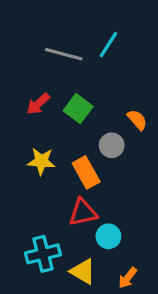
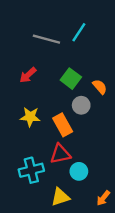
green square: (78, 109) -> (71, 79), moved
cyan cross: (43, 254) -> (31, 170), moved
yellow triangle: (83, 271) -> (60, 197), turned -48
orange arrow: (128, 278) -> (103, 198), moved

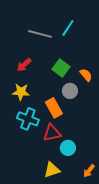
yellow star: (30, 117) -> (21, 92), moved
cyan cross: (31, 170) -> (28, 119), moved, turned 35

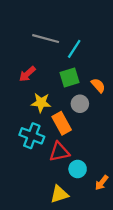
cyan line: (68, 28) -> (74, 49), moved
green square: (61, 68) -> (70, 77), turned 36
yellow star: (21, 92) -> (41, 103), moved
orange arrow: (89, 171) -> (102, 183), moved

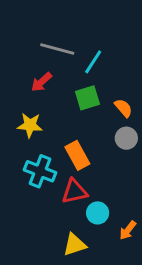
red arrow: (27, 74) -> (41, 82), moved
yellow star: (41, 103) -> (30, 125), moved
gray circle: (80, 104) -> (126, 138), moved

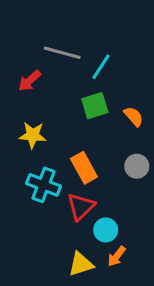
red arrow: (41, 82) -> (29, 81), moved
gray circle: (126, 138) -> (137, 166), moved
red triangle: (75, 191) -> (81, 207), turned -32
orange arrow: (128, 230) -> (117, 256), moved

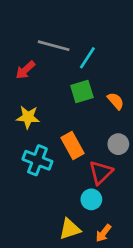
red triangle: (81, 207) -> (101, 172), moved
orange arrow: (117, 256) -> (103, 233), moved

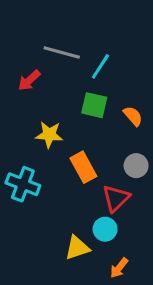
green square: (82, 92) -> (94, 105), turned 30
yellow star: (28, 117) -> (49, 135), moved
cyan cross: (37, 160) -> (23, 184), moved
yellow triangle: (70, 229) -> (77, 248), moved

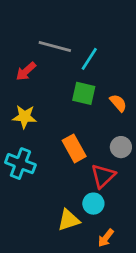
yellow star: (49, 135) -> (25, 117), moved

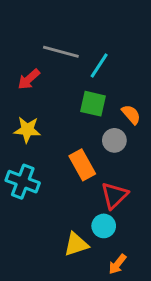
gray circle: (121, 147) -> (114, 140), moved

